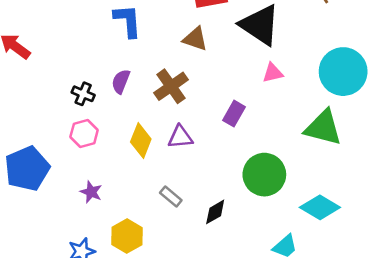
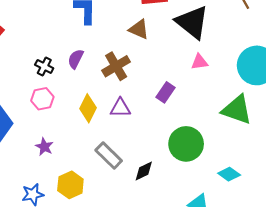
gray rectangle: (171, 196) -> (109, 156), size x1.5
cyan diamond: (320, 207) -> (229, 174), size x0.7

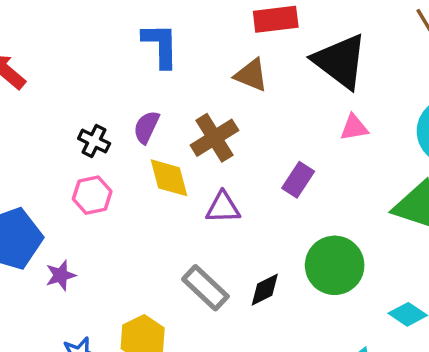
yellow diamond: (88, 108) -> (169, 178), moved, turned -40
purple star: (44, 147) -> (61, 275), moved, turned 30
black diamond: (144, 171) -> (265, 290), moved

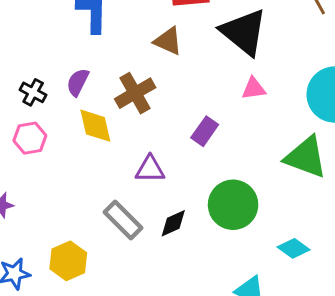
purple triangle: (223, 208) -> (150, 169), moved

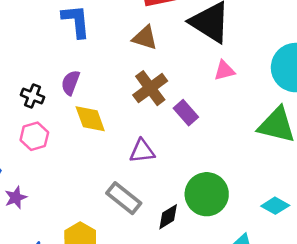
brown cross: (135, 93) -> (150, 88), moved
purple rectangle: (205, 131) -> (186, 113), turned -70
green circle: (233, 205) -> (207, 194), moved
black diamond: (173, 223) -> (168, 217), moved

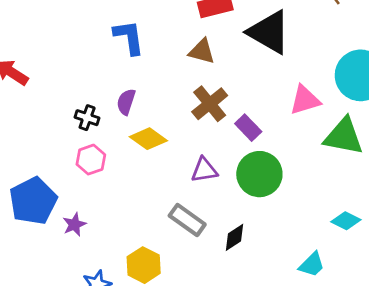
pink triangle: (224, 71) -> (305, 100), moved, size x1.4
yellow diamond: (90, 119) -> (148, 139), turned -32
green circle: (207, 194) -> (259, 174), moved

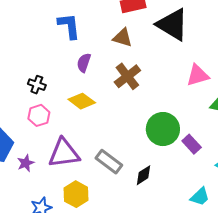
purple semicircle: (126, 102) -> (84, 63), moved
purple rectangle: (248, 128) -> (192, 144), moved
purple triangle: (204, 170) -> (64, 153), moved, size x1.6

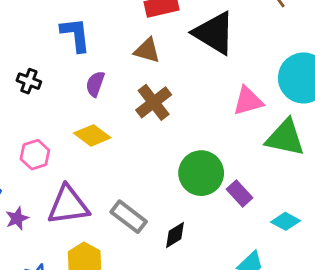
black cross: (37, 85) -> (29, 81), moved

